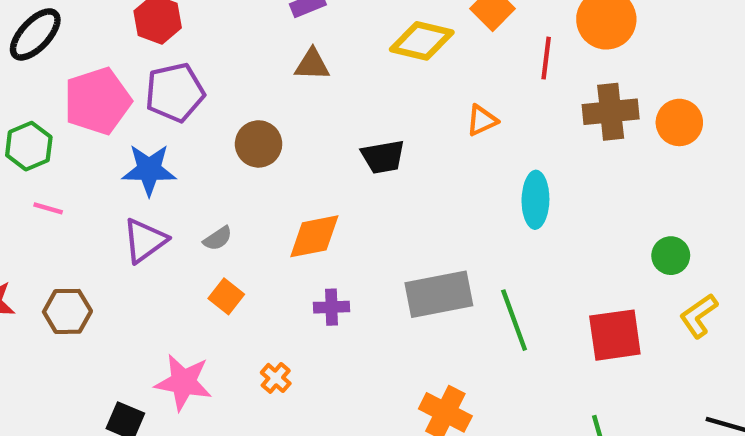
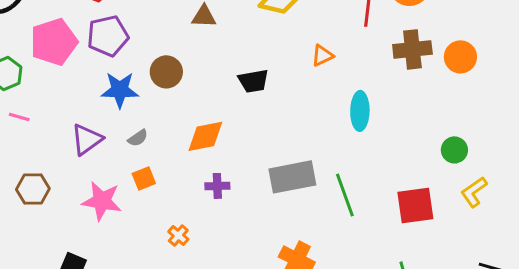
blue star: (149, 170) -> (120, 90), moved
orange square: (226, 296) -> (144, 178), turned 30
pink star: (183, 382) -> (102, 201), moved

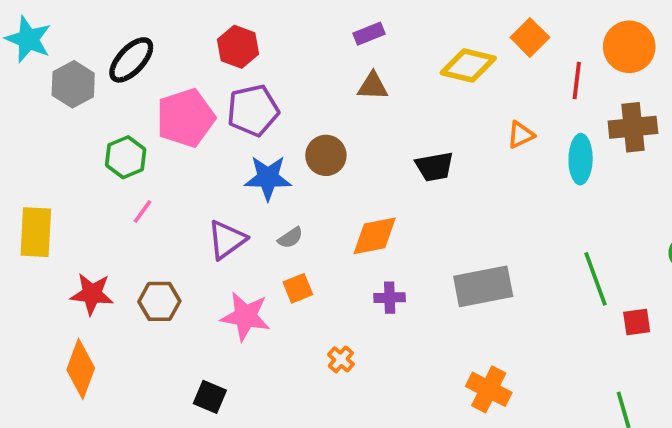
cyan ellipse: (360, 111) -> (581, 159), moved
pink line: (19, 117) -> (142, 212), turned -70
green line: (345, 195) -> (596, 279), moved
red square: (415, 205) -> (637, 322), size x0.6

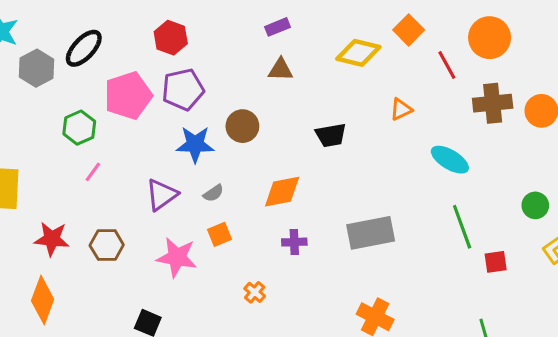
red line: (577, 80) -> (447, 65), turned -36
cyan ellipse: (581, 159) -> (450, 160), moved, turned -60

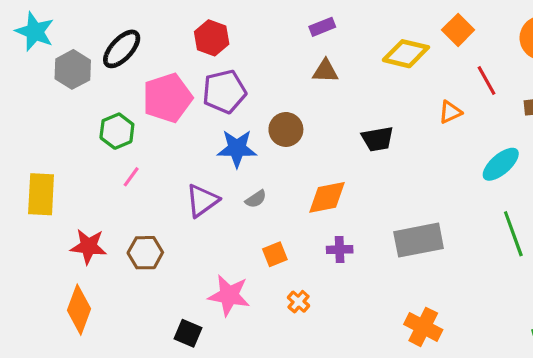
red line: (447, 65) -> (486, 81), moved
cyan ellipse: (450, 160) -> (501, 164), turned -72
orange square: (220, 234) -> (275, 254), moved
pink star: (177, 257) -> (229, 295), moved

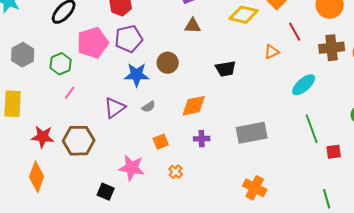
gray hexagon: (73, 69) -> (23, 55), moved
brown hexagon: (145, 253) -> (79, 141), size x1.4

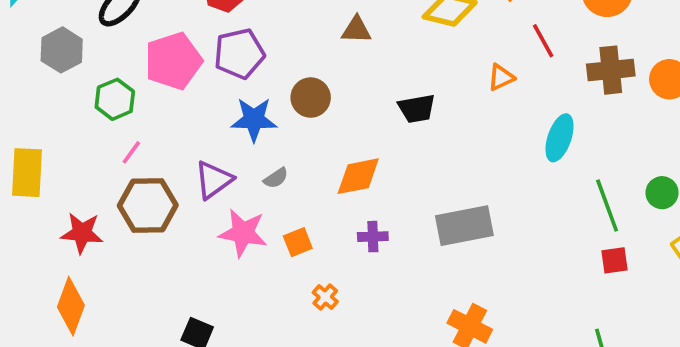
gray hexagon: (23, 55) -> (62, 50), moved
cyan ellipse: (304, 85) -> (560, 138), turned -30
green line: (312, 129) -> (607, 205), moved
brown hexagon: (79, 141) -> (148, 205), moved
pink star: (132, 168) -> (243, 233), moved

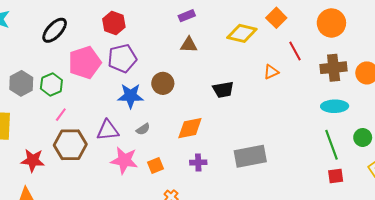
gray hexagon: (62, 50) -> (21, 83), moved
cyan ellipse: (560, 138) -> (335, 106), moved, turned 70
purple triangle: (214, 180) -> (108, 130), turned 30

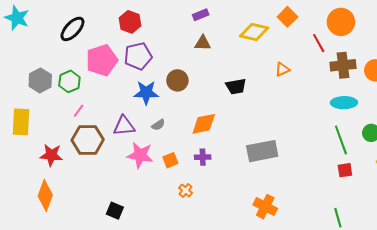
red line: (295, 51) -> (319, 43), moved
purple cross: (198, 162) -> (203, 157), moved

